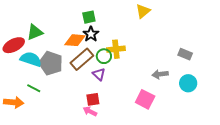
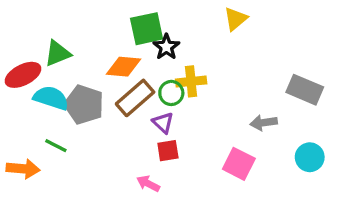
green square: (89, 17) -> (147, 29), size x1.5
black star: (91, 34) -> (166, 47), moved
gray rectangle: (185, 54) -> (305, 90), size x1.5
cyan circle: (188, 83) -> (310, 157), moved
red square: (93, 99) -> (168, 151), moved

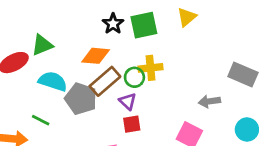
green square: (147, 29) -> (144, 25), moved
black star: (166, 47) -> (113, 24), moved
cyan semicircle: (51, 98) -> (53, 81), moved
gray pentagon: (84, 105) -> (81, 99), moved

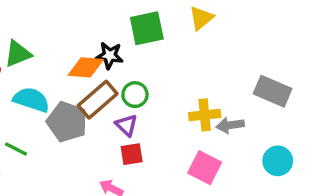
black star: (113, 24) -> (109, 56), moved, turned -30
yellow cross: (151, 68) -> (205, 115), moved

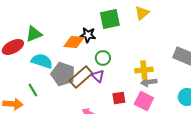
brown rectangle: (98, 100) -> (81, 77), moved
gray arrow: (230, 125) -> (149, 82), moved
green line: (16, 149) -> (33, 90), turned 32
red square: (132, 154) -> (119, 98), moved

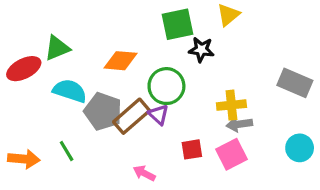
black star: (88, 35) -> (201, 50), moved
green circle: (103, 58) -> (166, 86), size x1.5
green line: (33, 90) -> (67, 151), moved
pink square: (144, 101) -> (231, 154), turned 36

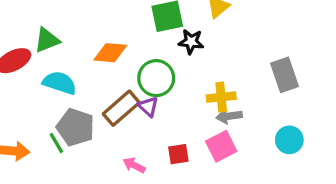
gray rectangle: (295, 83) -> (285, 75), turned 48
gray pentagon: (103, 111) -> (75, 127), moved
red square: (192, 149) -> (178, 154), moved

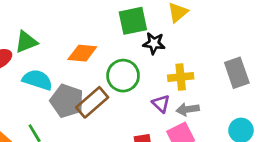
yellow cross: (221, 97) -> (181, 77), moved
purple triangle: (148, 107) -> (161, 104), moved
gray pentagon: (75, 127) -> (67, 101), moved

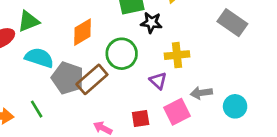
orange diamond: (82, 53) -> (82, 32), turned -36
gray rectangle: (237, 73) -> (232, 23), moved, turned -36
gray arrow: (188, 109) -> (201, 93), moved

